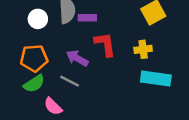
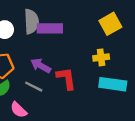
purple rectangle: (87, 18) -> (50, 28), size x1.5
red L-shape: (105, 44) -> (66, 78), moved

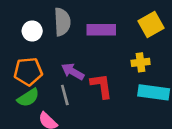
purple rectangle: (50, 28) -> (101, 30), moved
gray line: (34, 87) -> (65, 95), turned 48

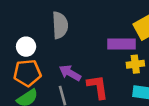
purple rectangle: (101, 30) -> (122, 44), moved
white circle: (32, 31) -> (26, 47), moved

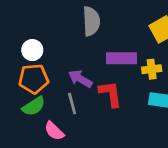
gray semicircle: (60, 25) -> (91, 21), moved
purple rectangle: (122, 44) -> (121, 58), moved

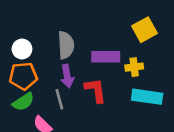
gray semicircle: (91, 21) -> (66, 45), moved
purple arrow: (80, 79) -> (67, 76), turned -130

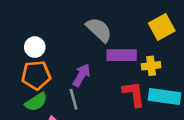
gray semicircle: (66, 45) -> (99, 30), moved, turned -44
purple arrow: (67, 76) -> (82, 75), turned -140
red L-shape: (95, 90) -> (134, 94), moved

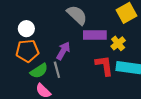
yellow cross: (151, 66) -> (118, 43), turned -32
green semicircle: (36, 102) -> (39, 71), moved

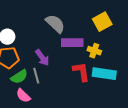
yellow cross: (118, 43) -> (94, 51), turned -32
purple arrow: (63, 51) -> (42, 58), turned 114

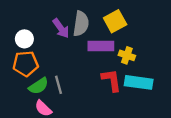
yellow square: (102, 22) -> (115, 21), moved
gray semicircle: (55, 24) -> (81, 24), turned 55
purple arrow: (42, 58) -> (61, 28), moved

